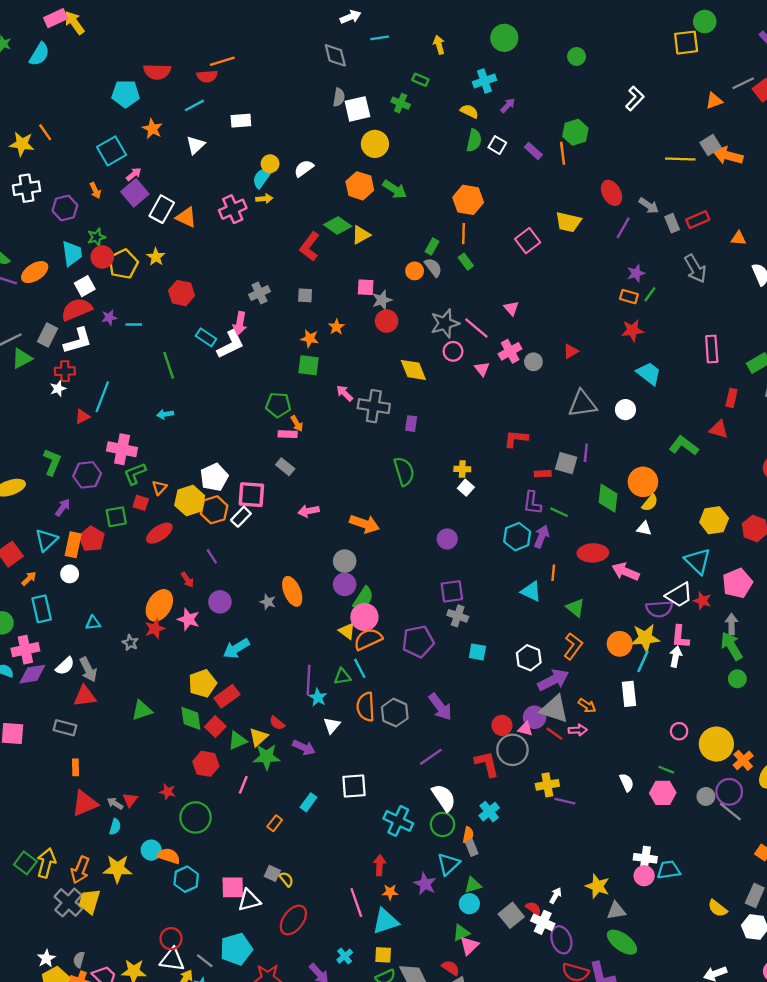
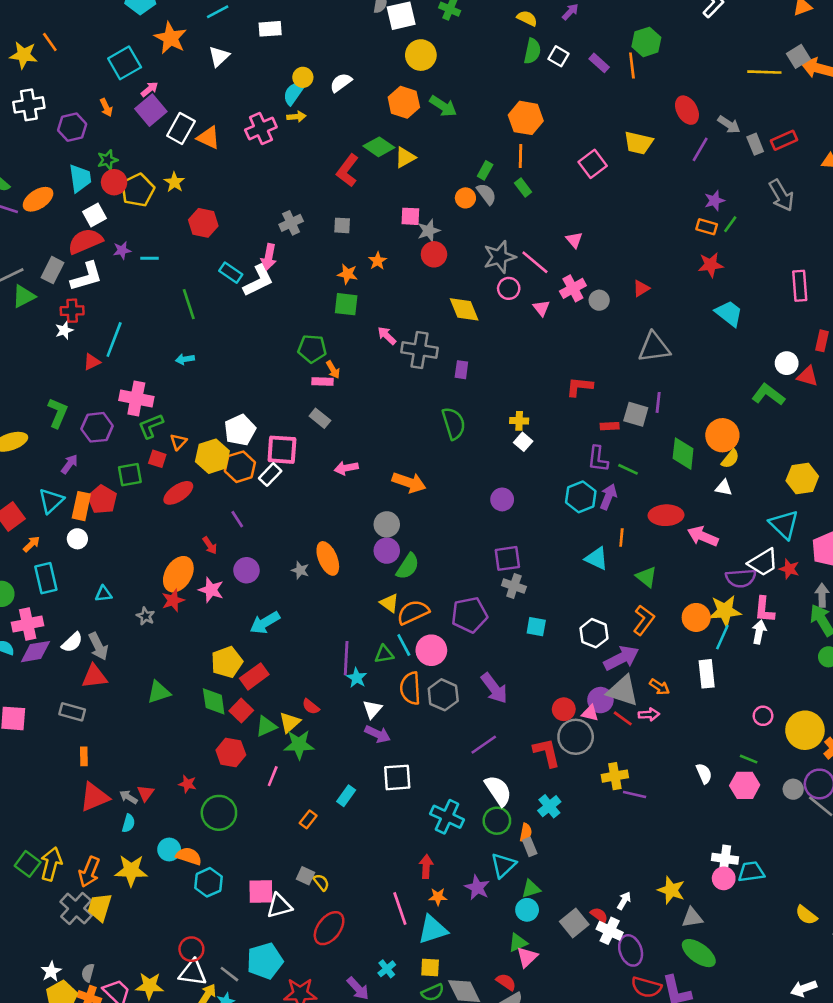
orange star: (152, 129) -> (170, 38), size x1.4
white circle: (625, 410) -> (787, 363), moved
pink circle: (364, 617) -> (431, 650), moved
purple arrow: (304, 748) -> (378, 734), moved

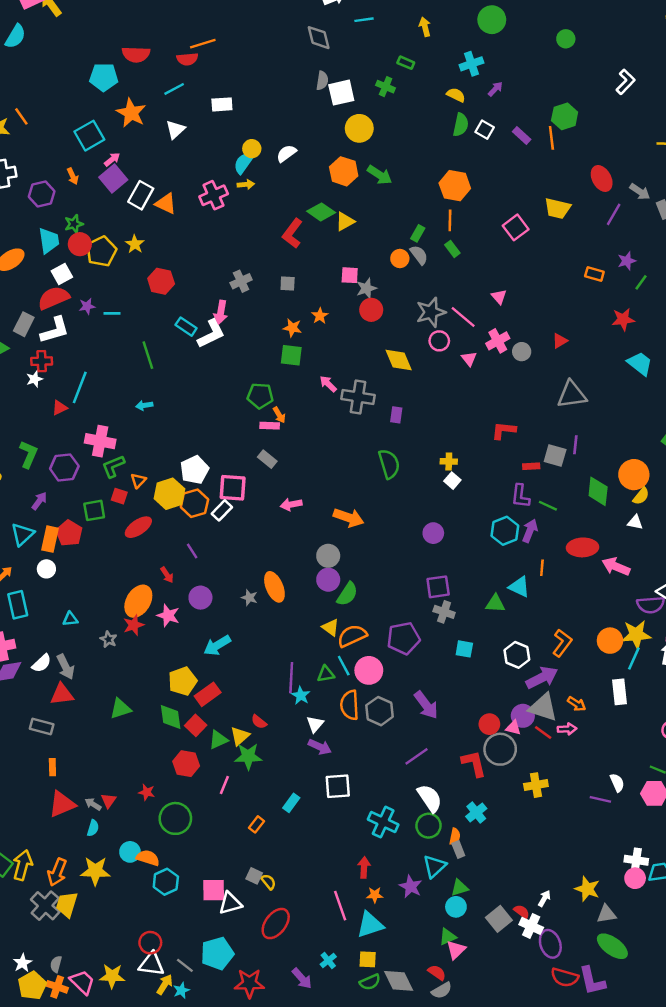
orange rectangle: (707, 227) -> (594, 274), moved
green triangle: (646, 577) -> (495, 604), moved, turned -36
purple line: (635, 794) -> (600, 799), moved

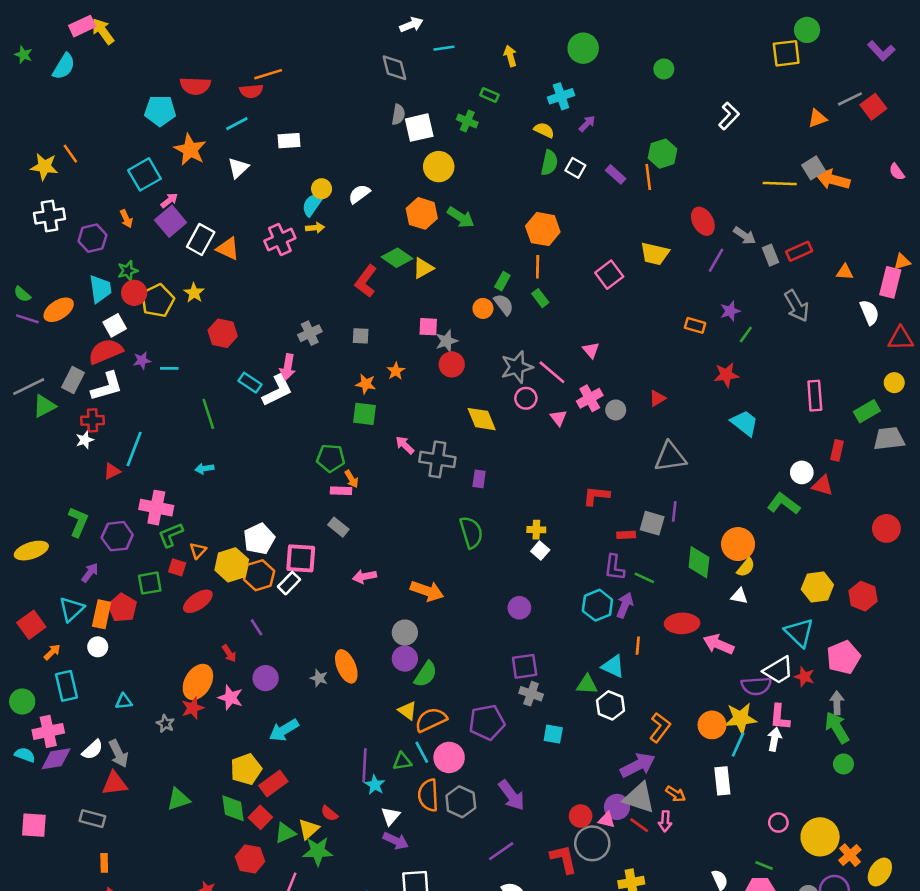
white hexagon: (517, 655) -> (610, 705), moved
pink arrow: (567, 729) -> (665, 821), turned 96

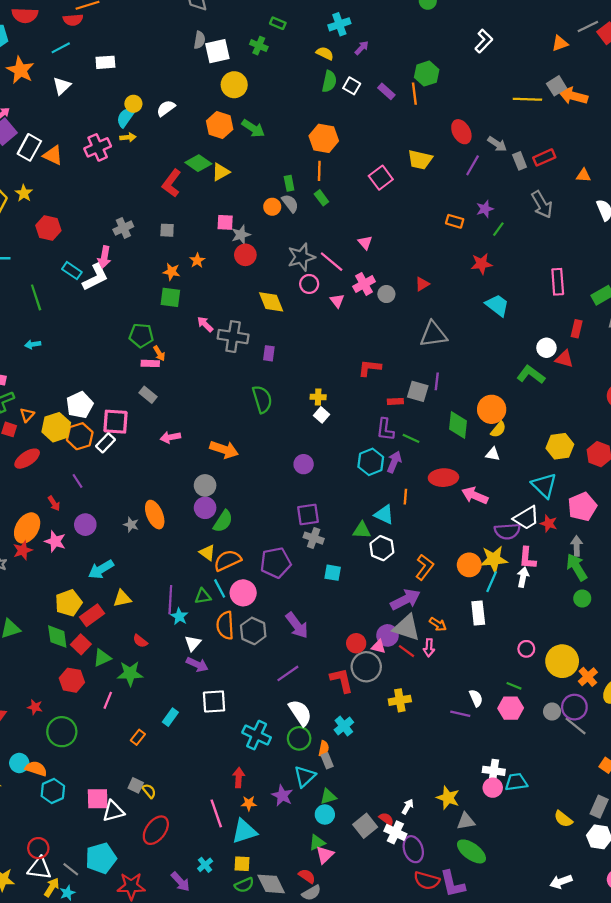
green rectangle: (502, 281) -> (289, 183), turned -40
yellow triangle: (309, 829) -> (122, 598), moved, turned 30

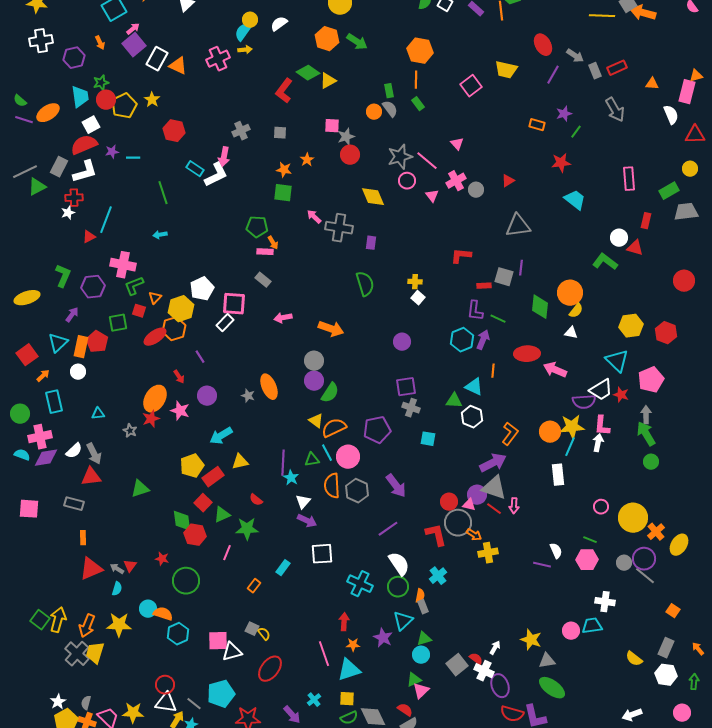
orange hexagon: (80, 436) -> (174, 329), moved
orange arrow: (438, 624) -> (474, 535), moved
green diamond: (57, 637) -> (182, 521), moved
white cross: (494, 771) -> (605, 602), moved

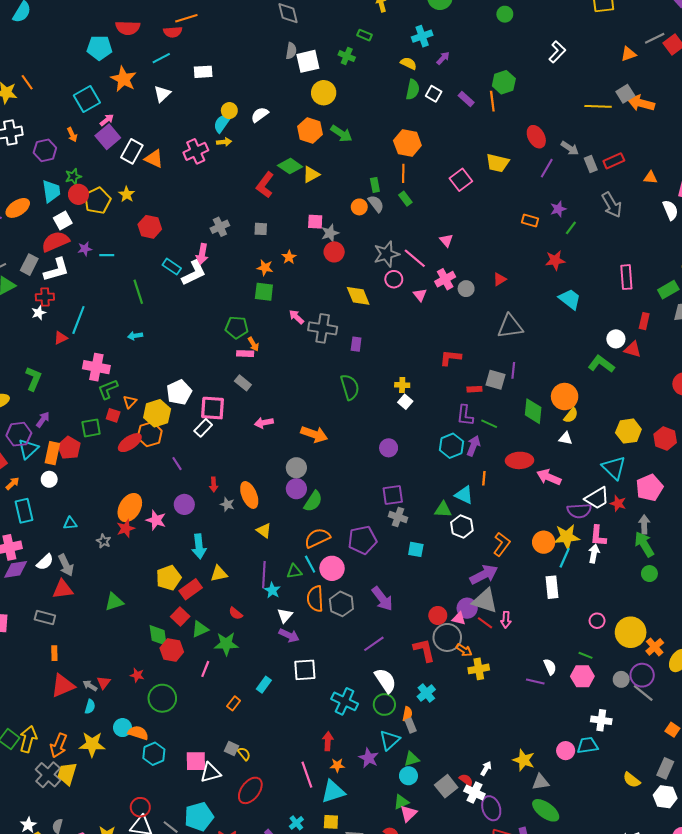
purple hexagon: (93, 287) -> (19, 434), moved
red arrow: (179, 377) -> (214, 485), moved, turned 32
yellow triangle: (316, 421) -> (264, 531), moved
cyan arrow: (221, 436) -> (199, 546), turned -65

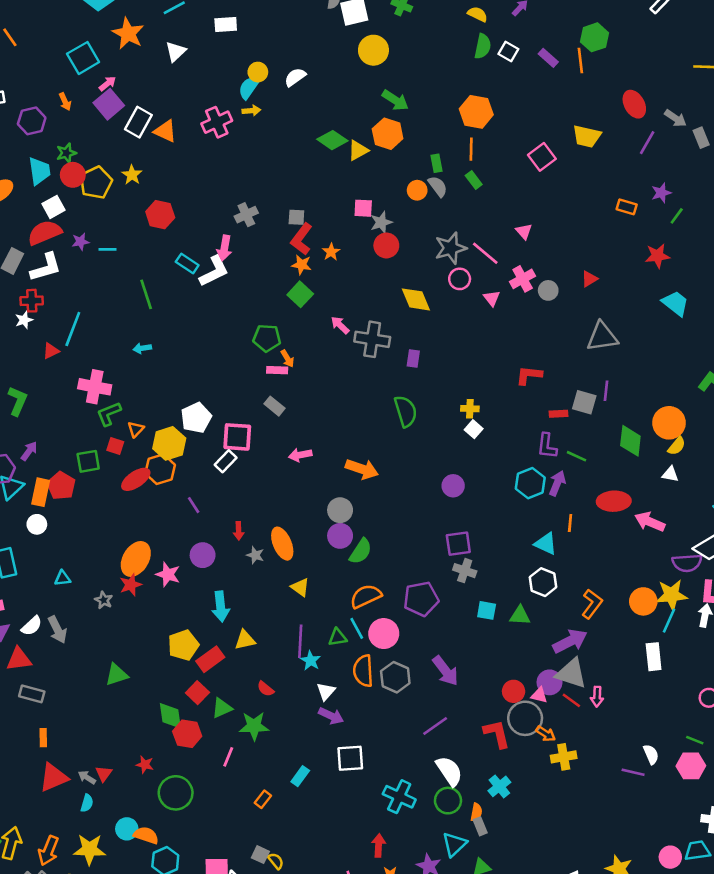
orange hexagon: (310, 130) -> (388, 134), moved
red L-shape: (265, 185) -> (302, 239), moved
green square: (264, 292) -> (300, 294), turned 36
green triangle: (443, 510) -> (520, 616), moved
red triangle: (63, 589) -> (19, 659), moved

